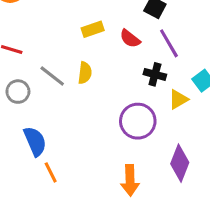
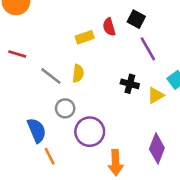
red semicircle: (130, 39) -> (109, 27), moved, turned 36
black cross: (155, 74) -> (130, 84), moved
gray circle: (18, 92) -> (65, 108), moved
purple circle: (138, 121) -> (90, 132), moved

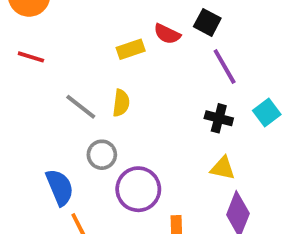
red semicircle: (109, 27) -> (167, 34), turned -48
red line: (17, 54) -> (31, 57), moved
black cross: (130, 84) -> (219, 118), moved
yellow triangle: (156, 95) -> (223, 168), moved, turned 42

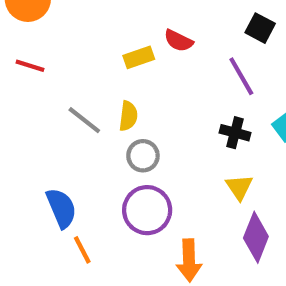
black square: (207, 22) -> (260, 28), moved
gray circle: (102, 155) -> (143, 156), moved
yellow triangle: (223, 168) -> (239, 187), turned 44

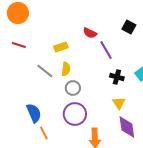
yellow rectangle: (139, 57) -> (61, 47), moved
purple line: (241, 76) -> (106, 50), moved
purple diamond: (256, 237) -> (127, 127), turned -30

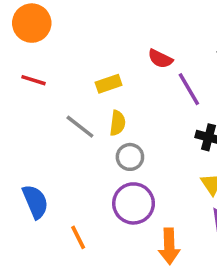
blue semicircle: (34, 113) -> (35, 202), moved

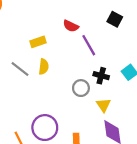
gray circle: (130, 157) -> (81, 88), moved
purple circle: (134, 203) -> (45, 128), moved

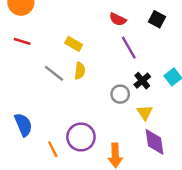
red semicircle: (71, 26) -> (118, 19), moved
yellow rectangle: (38, 42) -> (74, 44), turned 49
black cross: (101, 76) -> (142, 81), turned 35

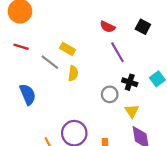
gray line: (54, 73) -> (50, 62), moved
black cross: (142, 81) -> (130, 82), turned -32
blue semicircle: (23, 125) -> (28, 94), moved

